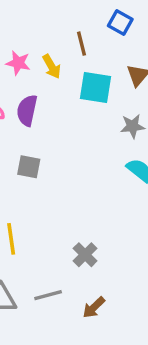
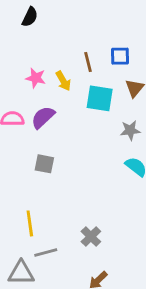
blue square: (120, 22) -> (120, 56), moved, turned -30
purple semicircle: (27, 110) -> (43, 117), turned 35
gray line: (48, 295) -> (46, 253), moved

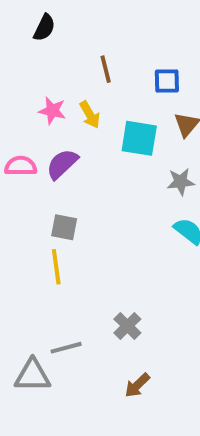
brown line: (88, 62) -> (106, 69), moved
yellow line: (30, 223) -> (56, 267), moved

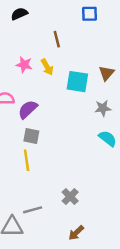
black semicircle: (44, 28) -> (19, 14), turned -140
blue square: (167, 81) -> (89, 14), moved
purple semicircle: (62, 164) -> (28, 109), moved

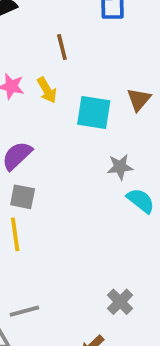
gray star: (103, 108) -> (120, 167), moved
gray cross: (70, 197) -> (120, 302), moved

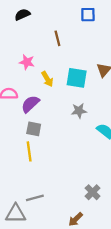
yellow arrow: (47, 90) -> (47, 79), moved
gray star: (120, 167) -> (79, 111), moved

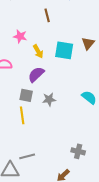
purple semicircle: (30, 104) -> (36, 74), moved
gray star: (79, 111) -> (49, 99), moved
gray cross: (93, 192) -> (78, 151), turned -32

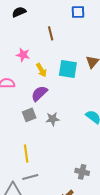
gray square: (26, 95) -> (29, 115), turned -32
yellow line: (22, 115) -> (26, 154), moved

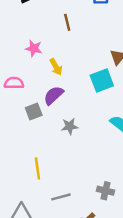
cyan square: (68, 69) -> (102, 81), moved, turned -30
gray square: (29, 115) -> (34, 111), moved
gray line: (30, 177) -> (61, 197), moved

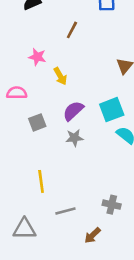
brown line: (67, 22) -> (72, 30), turned 42
cyan square: (102, 81) -> (112, 110), moved
purple semicircle: (54, 95) -> (73, 111), moved

